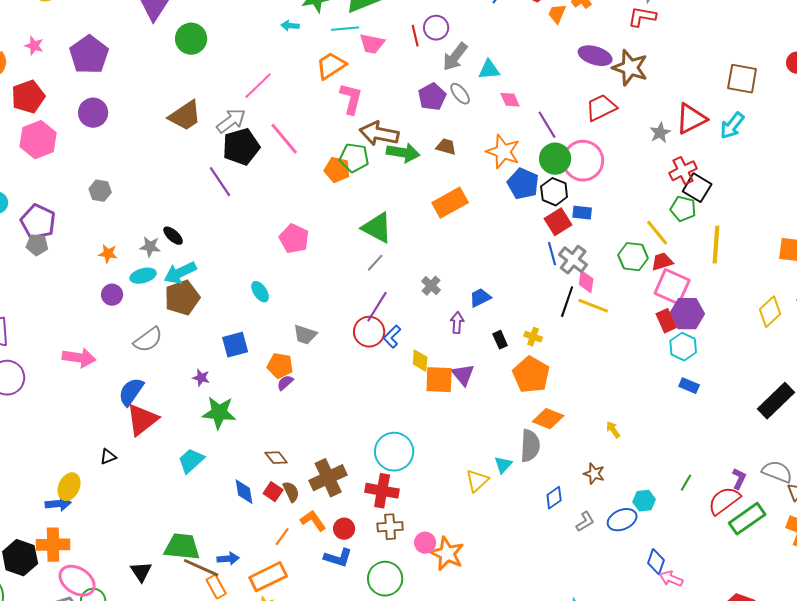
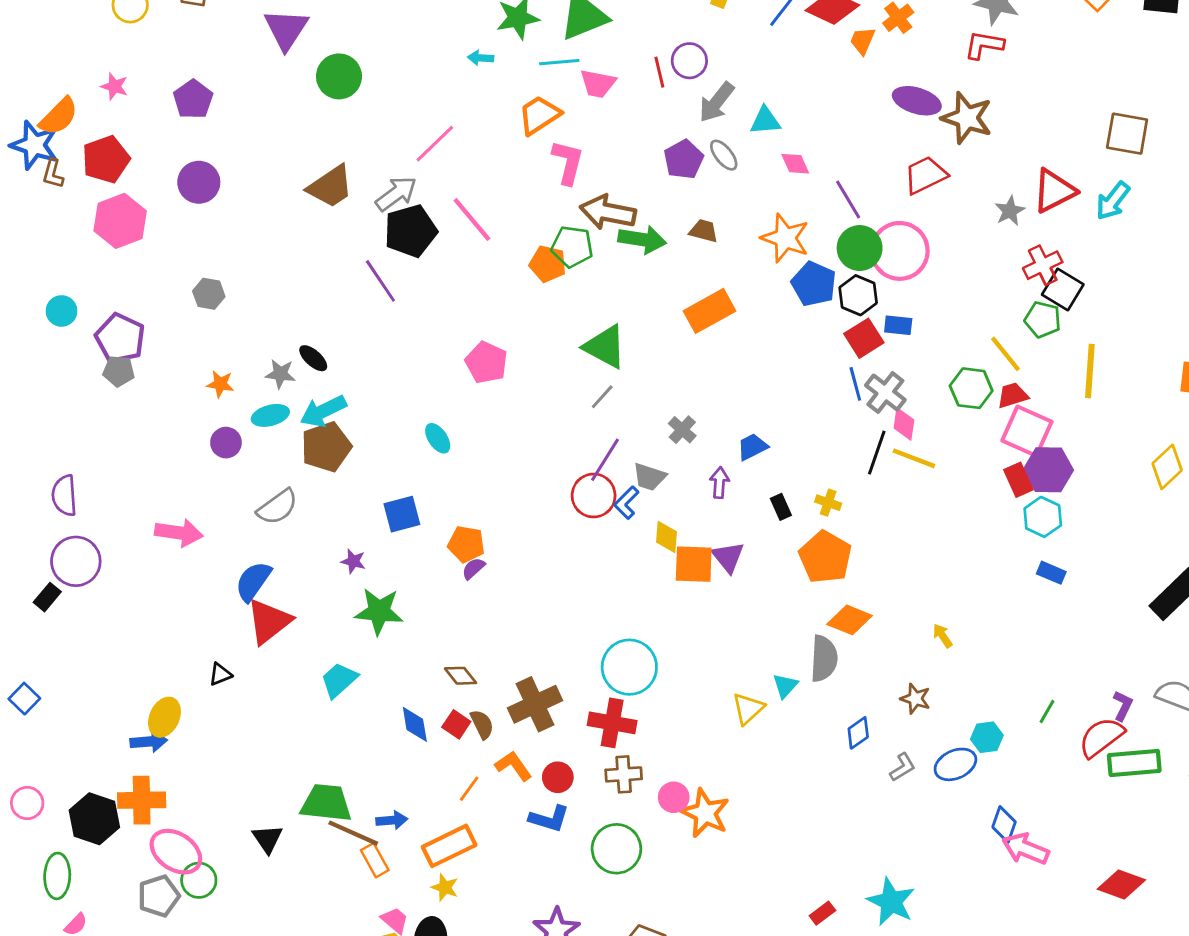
purple pentagon: (89, 55) -> (193, 99), size x0.7
gray trapezoid: (305, 335) -> (649, 477), moved
green rectangle: (747, 519) -> (1134, 763), turned 30
pink arrow: (671, 579) -> (1026, 849), size x1.4

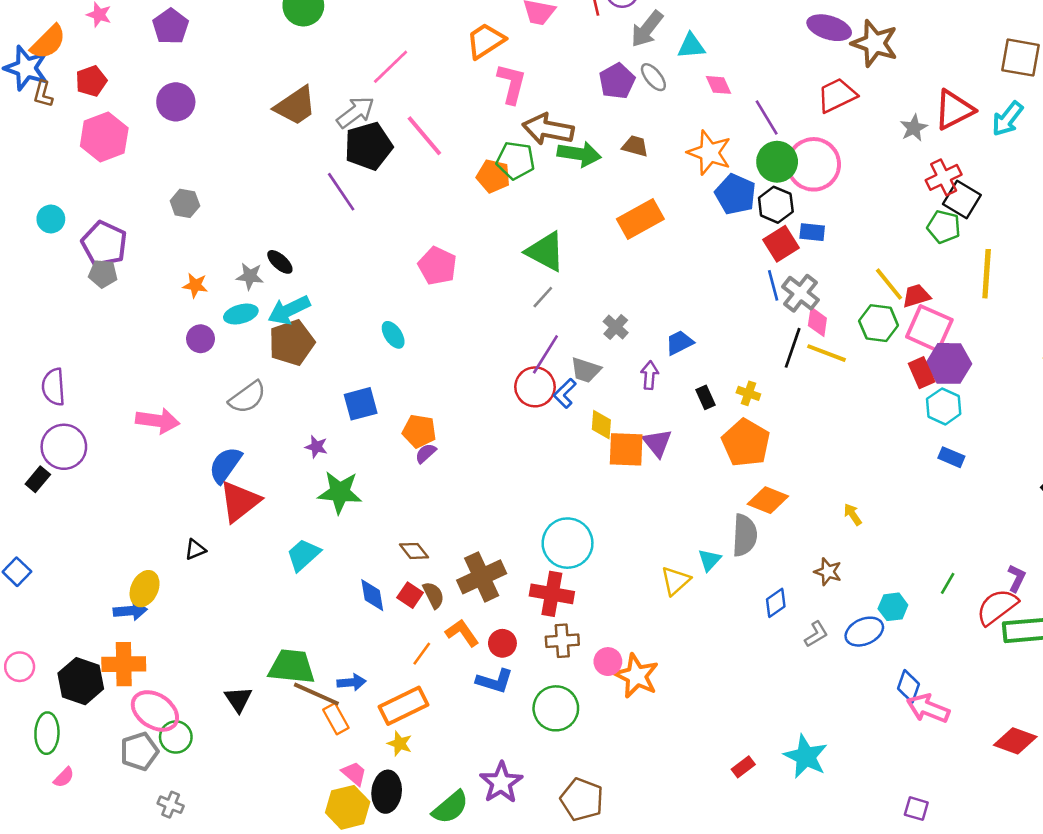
red pentagon: (106, 159) -> (91, 81), size x0.7
yellow line: (1005, 354) -> (889, 284), moved
green hexagon: (971, 388) -> (879, 323), moved

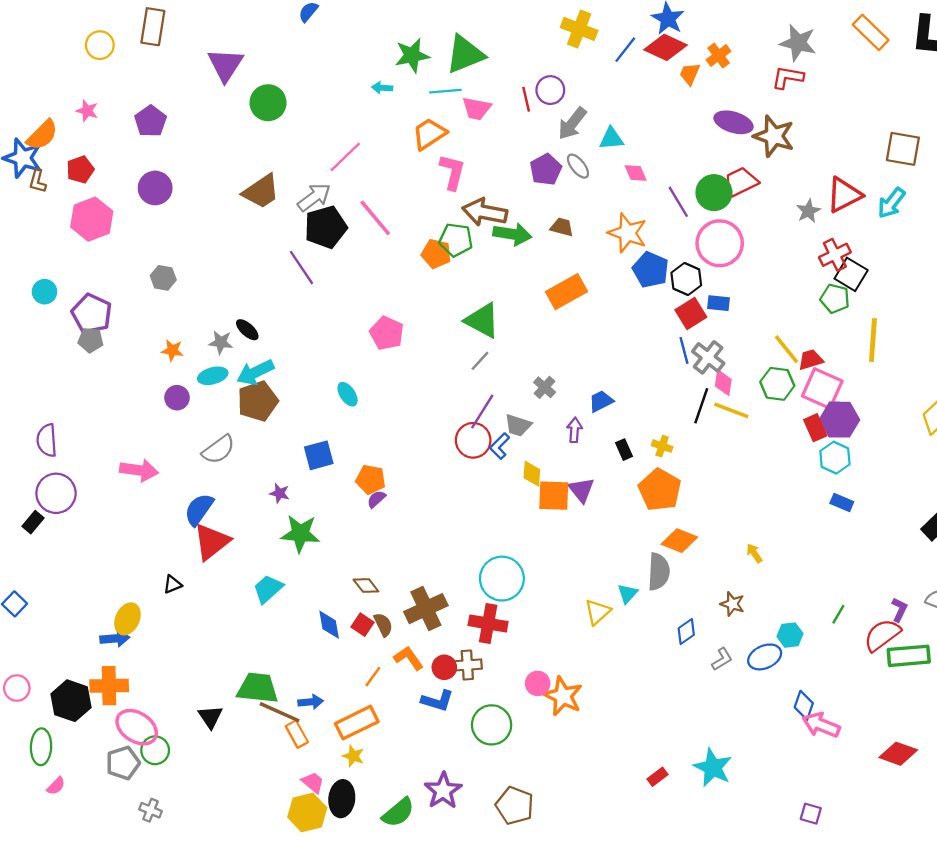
green circle: (777, 162) -> (714, 193), moved
brown cross: (562, 641) -> (467, 665), moved

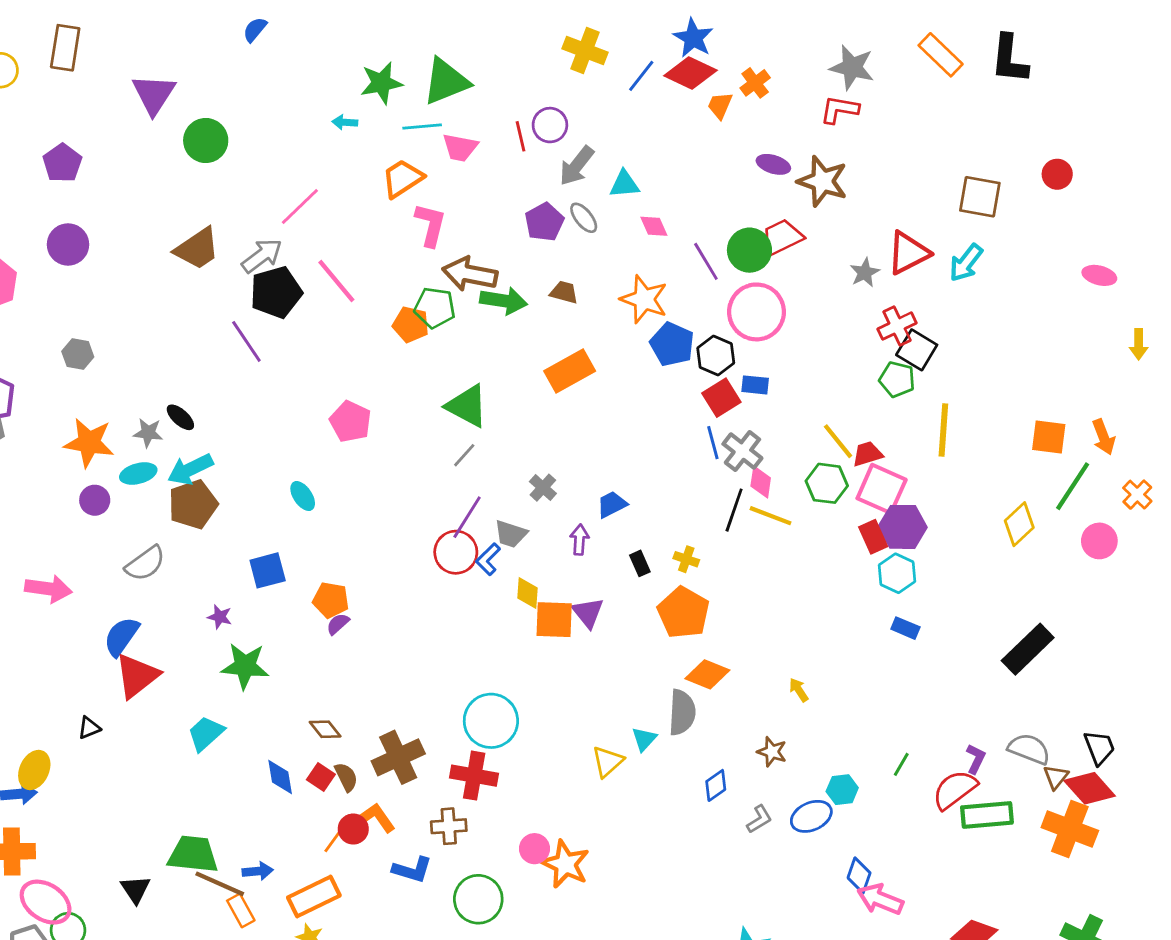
purple ellipse: (734, 122) -> (773, 164), size x0.7
orange star: (172, 350) -> (89, 443), size x1.8
red circle: (444, 667) -> (353, 829), moved

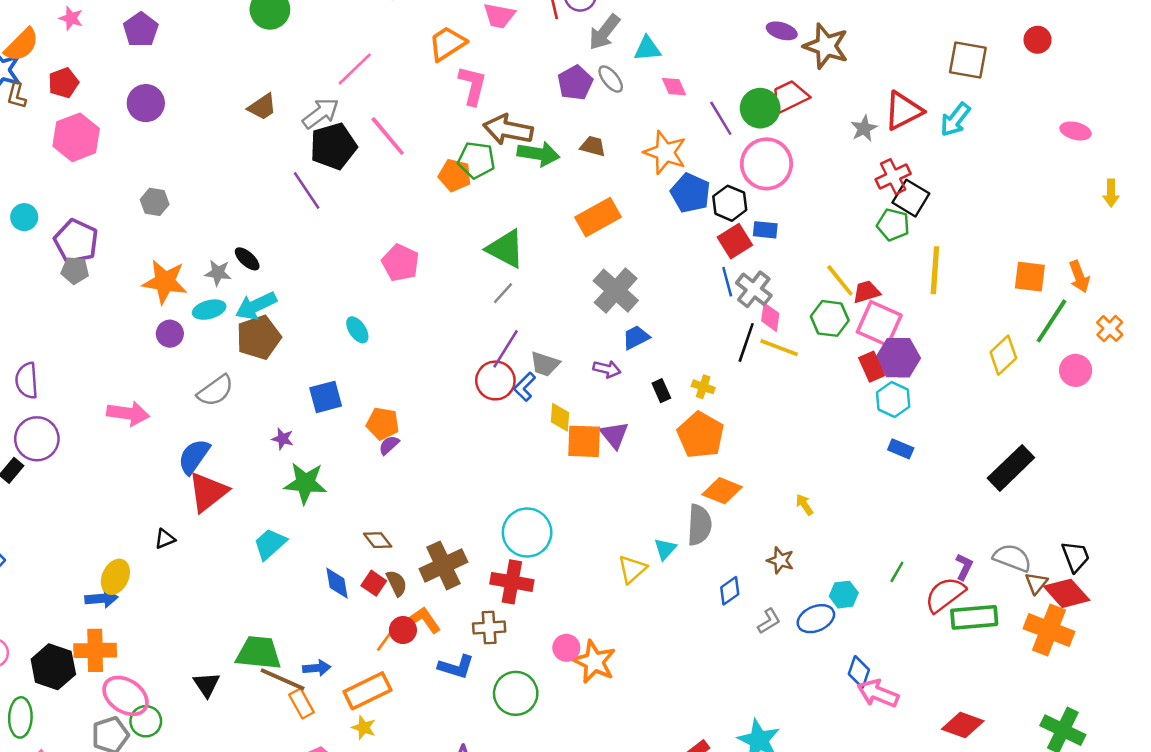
brown trapezoid: (197, 249) -> (262, 107), size x0.7
gray cross: (543, 488) -> (616, 291), moved, size x1.8
purple arrow: (579, 540) -> (607, 369), turned 100

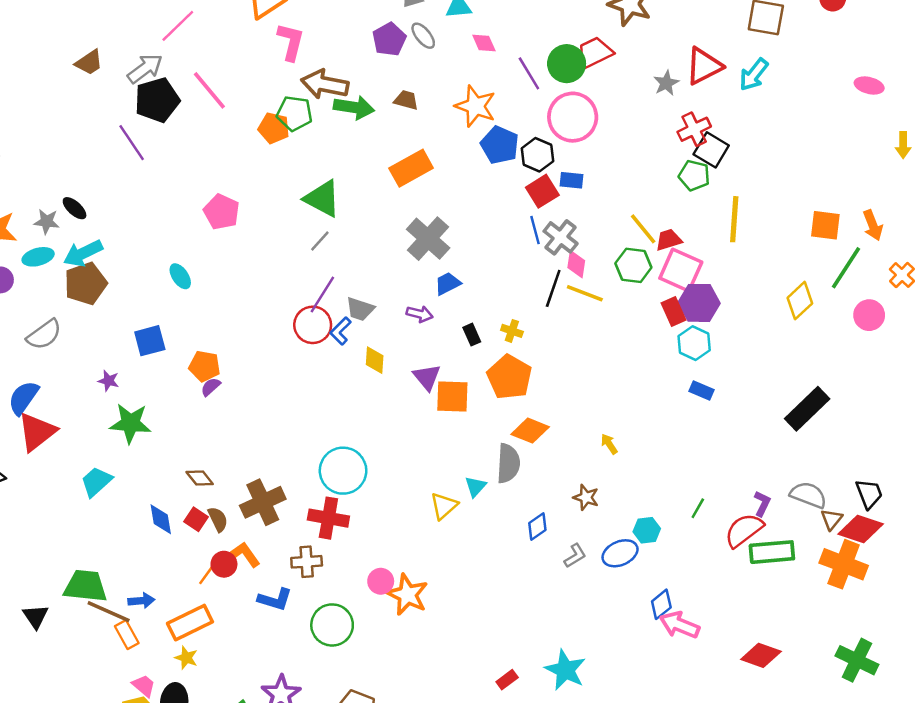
orange square: (584, 441) -> (452, 397), moved
red diamond: (1067, 593) -> (861, 529), turned -30
blue diamond: (859, 672) -> (661, 604), turned 32

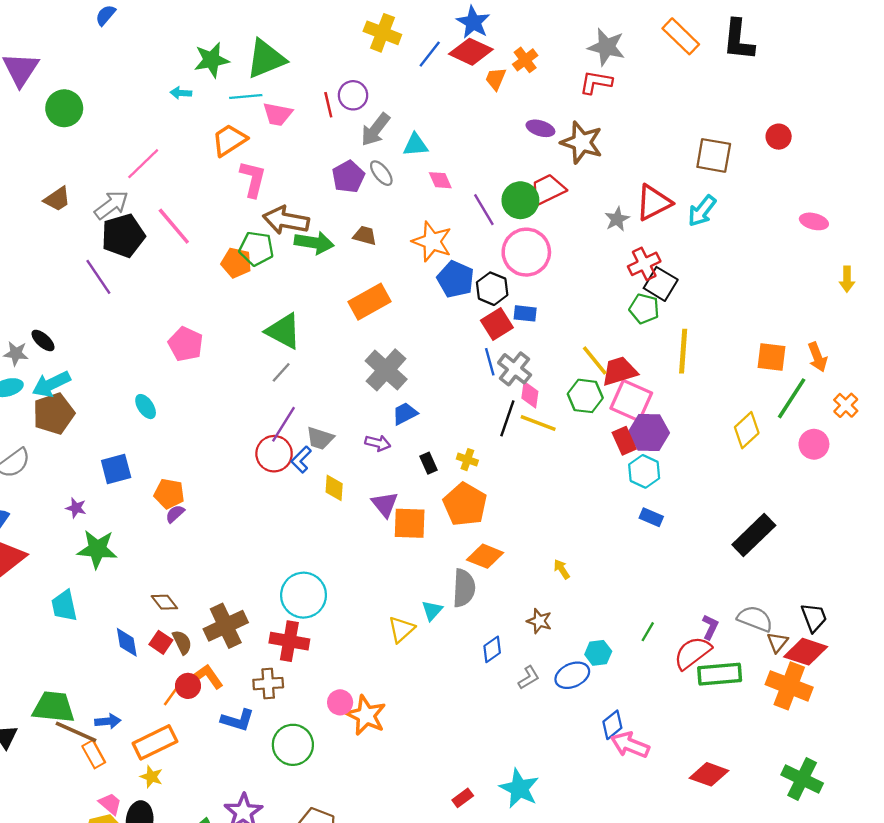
red trapezoid: (669, 240) -> (619, 371), size x1.4
cyan trapezoid: (96, 482) -> (64, 606), turned -60

